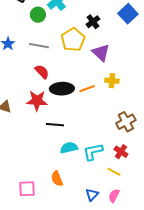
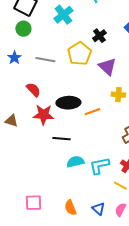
green circle: (38, 15) -> (23, 29), moved
red semicircle: (42, 72) -> (33, 90), moved
orange line: (87, 89) -> (92, 112), moved
orange semicircle: (57, 179) -> (70, 208), moved
blue triangle: (92, 195) -> (98, 209), turned -32

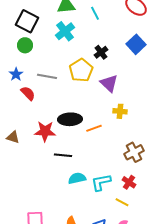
red semicircle: (33, 90) -> (28, 93), moved

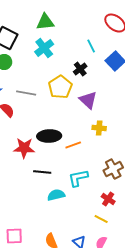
cyan line: (95, 13) -> (91, 46), moved
cyan L-shape: (101, 182) -> (78, 178), moved

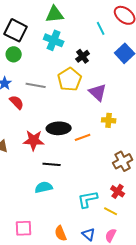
cyan line: (91, 46) -> (101, 28), moved
cyan cross: (44, 48) -> (54, 40), turned -30
black cross: (80, 69) -> (83, 56), moved
cyan L-shape: (78, 178) -> (88, 199), moved
cyan semicircle: (56, 195) -> (44, 187), moved

